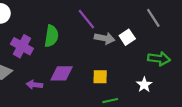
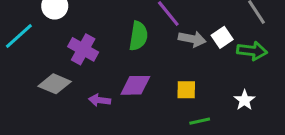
green semicircle: (51, 36) -> (138, 36), moved
green arrow: (159, 59) -> (252, 51), moved

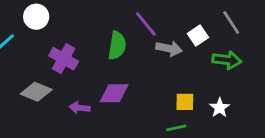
white square: (222, 37) -> (198, 35), moved
yellow square: (186, 90) -> (185, 102), moved

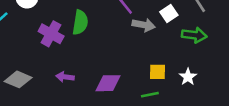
green semicircle: (117, 46) -> (80, 22), moved
gray diamond: (36, 92) -> (18, 79), moved
purple diamond: (114, 93) -> (108, 83), moved

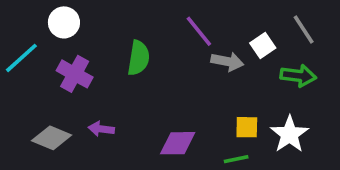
purple cross: (51, 34) -> (75, 74), moved
purple arrow: (65, 77) -> (101, 129), moved
white star: (188, 77) -> (289, 134), size x1.5

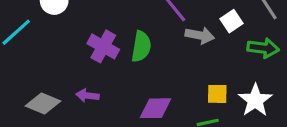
green semicircle: (139, 58) -> (141, 46), moved
purple cross: (75, 74) -> (103, 46), moved

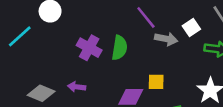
yellow square: (217, 94) -> (156, 82), moved

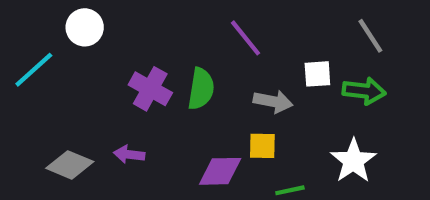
white square: (191, 28) -> (317, 74), moved, turned 30
gray arrow: (166, 39) -> (273, 101), moved

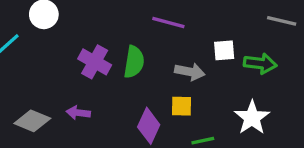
gray line: (370, 36) -> (282, 21), moved, turned -44
purple line: (245, 38) -> (168, 23), turned -36
purple diamond: (220, 171) -> (149, 126), turned -64

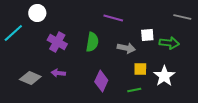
purple cross: (95, 62) -> (57, 42), moved
yellow square: (182, 106) -> (140, 69), moved

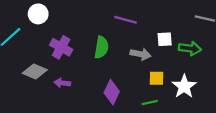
gray diamond: (30, 78) -> (35, 71), moved

